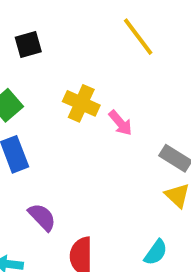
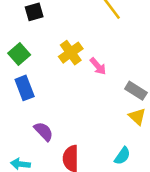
yellow cross: (81, 103) -> (71, 53), turned 30

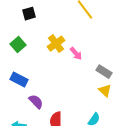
blue rectangle: (25, 88) -> (19, 80), moved, turned -42

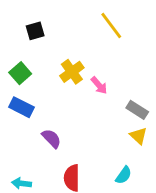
blue rectangle: (19, 80) -> (22, 107), moved
purple semicircle: (36, 102) -> (51, 138), moved

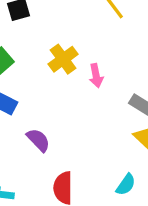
pink arrow: (99, 85) -> (96, 76), turned 30

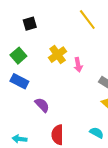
cyan semicircle: (126, 185) -> (97, 133), turned -96

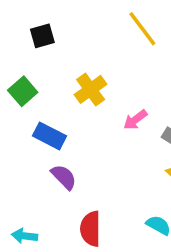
pink arrow: (78, 65) -> (135, 120), moved, turned 64
blue rectangle: (19, 81) -> (49, 136), moved

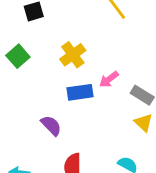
blue rectangle: (49, 136) -> (80, 92), moved, turned -35

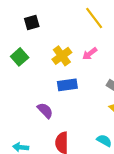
pink arrow: (109, 79) -> (90, 54), moved

